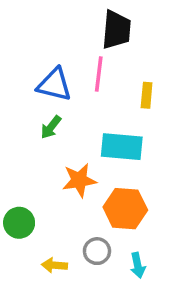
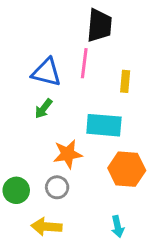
orange hexagon: (125, 209) -> (127, 169), moved
gray circle: (97, 251) -> (57, 187), moved
yellow arrow: (54, 265) -> (46, 227), size x1.4

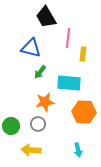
black trapezoid: (99, 25) -> (46, 17), moved, turned 145
pink line: (84, 63) -> (68, 38), moved
green arrow: (43, 109) -> (40, 72), moved

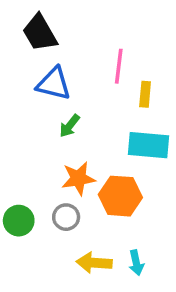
black trapezoid: (46, 17) -> (40, 33), moved
cyan rectangle: (69, 83) -> (149, 145), moved
orange hexagon: (84, 112) -> (120, 196), moved
yellow arrow: (31, 150) -> (94, 263), moved

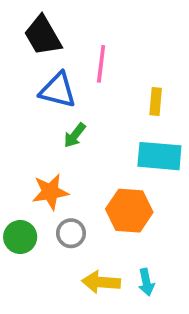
pink line: (119, 66) -> (101, 64), moved
orange star: (78, 178) -> (50, 192), moved

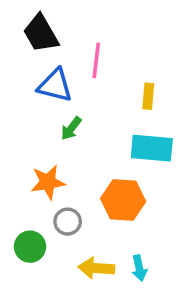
green circle: (20, 237) -> (30, 247), moved

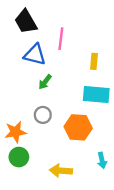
orange star: (48, 182) -> (15, 132), moved
gray circle: (68, 222) -> (43, 115), moved
cyan arrow: (139, 268) -> (102, 160), moved

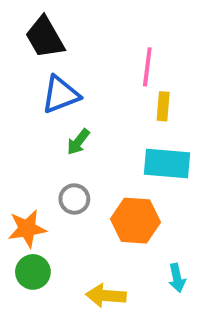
pink line: (61, 39) -> (147, 67), moved
blue triangle: (35, 55) -> (61, 95), turned -35

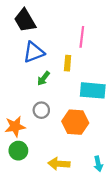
yellow rectangle: (163, 106) -> (68, 63), moved
cyan arrow: (177, 278) -> (98, 164), moved

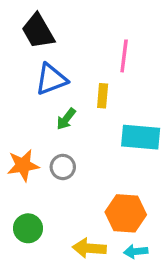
orange hexagon: (75, 122) -> (126, 213), moved
orange star: (15, 127) -> (23, 165), moved
cyan arrow: (98, 164) -> (136, 251), moved, turned 96

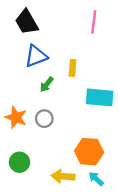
pink line: (124, 56) -> (94, 22), moved
orange star: (23, 165) -> (16, 117), turned 30
cyan arrow: (136, 251) -> (96, 179), turned 49

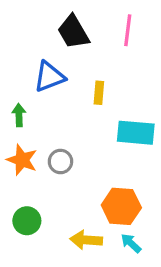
black trapezoid: (27, 22) -> (73, 32), moved
green arrow: (47, 84) -> (19, 115), moved, turned 140

